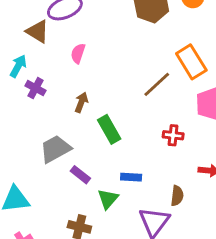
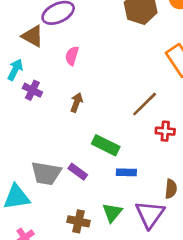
brown line: (157, 84) -> (145, 104), moved
green rectangle: (109, 129) -> (106, 145), moved, turned -32
gray trapezoid: (55, 149) -> (46, 173), moved, turned -140
green triangle: (108, 199) -> (112, 213), moved

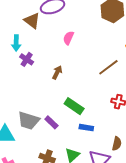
pink semicircle: (72, 56) -> (68, 38), moved
cyan arrow: (15, 70) -> (16, 43), turned 147
brown line: (145, 104) -> (108, 67), moved

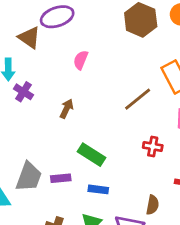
gray trapezoid: (28, 121) -> (29, 177), turned -85
purple rectangle: (51, 122) -> (61, 178), turned -48
blue rectangle: (86, 128) -> (98, 189), moved

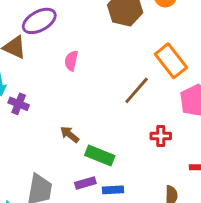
brown arrow: (67, 109) -> (70, 134), moved, turned -66
purple rectangle: (61, 178) -> (85, 183), moved

